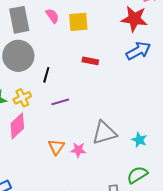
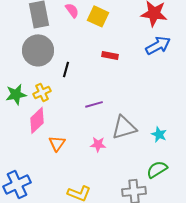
yellow square: (78, 22) -> (98, 16), turned 30
purple line: (60, 102) -> (94, 104), moved
orange triangle: (56, 147) -> (57, 143), moved

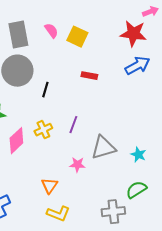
yellow cross: (42, 92) -> (43, 130), moved
purple line: (94, 104) -> (73, 125), turned -54
orange triangle: (57, 143) -> (49, 186), moved

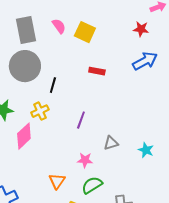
red star: (133, 34) -> (141, 29), size x0.6
yellow cross: (43, 130) -> (40, 111), moved
gray triangle: (103, 148) -> (111, 143), size x0.6
green semicircle: (136, 190) -> (92, 185), moved

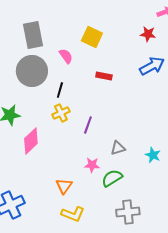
pink semicircle: (59, 26) -> (66, 56), moved
yellow cross: (40, 111) -> (61, 113), moved
green semicircle: (92, 185) -> (112, 178), moved

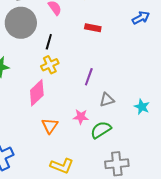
blue arrow: (152, 66) -> (141, 18), size x0.7
purple line: (88, 125) -> (89, 77), moved
pink diamond: (31, 141) -> (37, 93), moved
orange triangle: (64, 186) -> (50, 126), moved

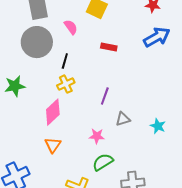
blue arrow: (141, 18) -> (157, 37), size x1.5
orange triangle: (50, 126) -> (53, 145), moved
green semicircle: (101, 130) -> (103, 162), moved

